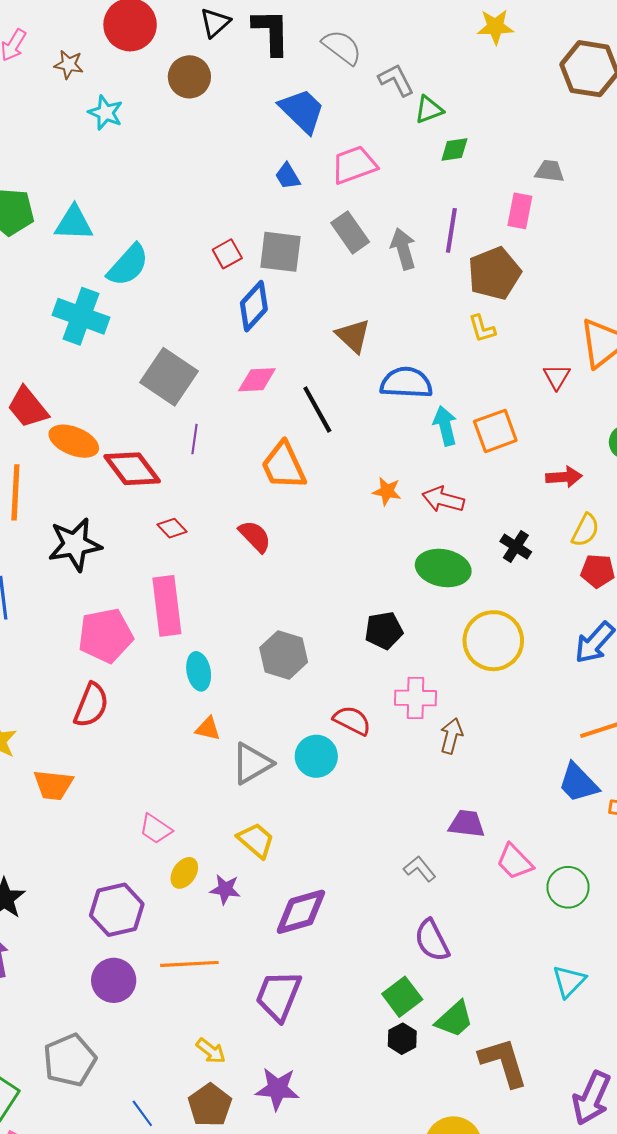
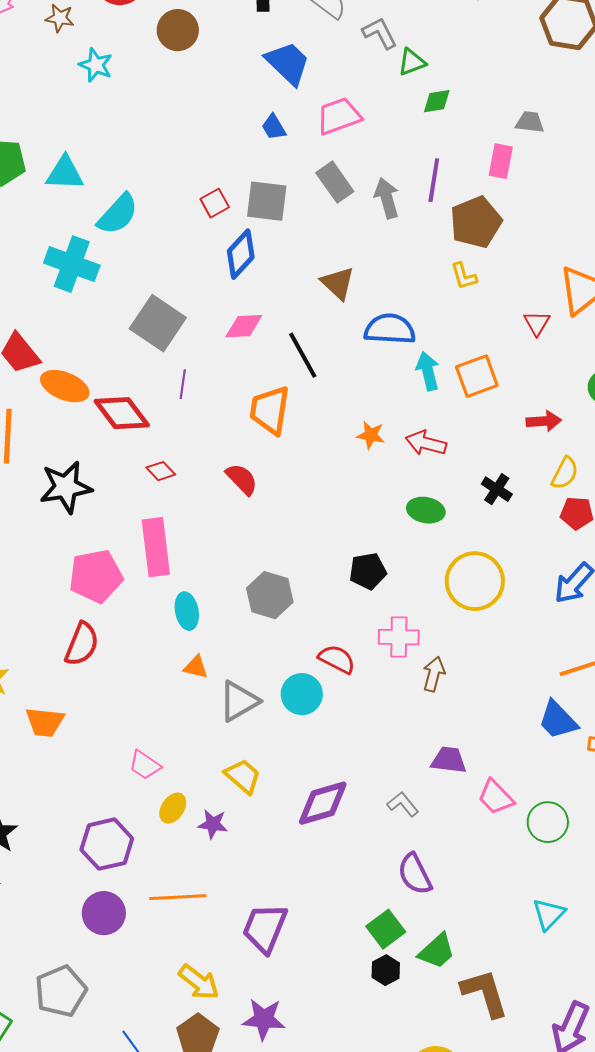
orange trapezoid: (284, 466) -> (270, 410), turned 34
green ellipse: (443, 568) -> (426, 510), size x0.7
purple diamond: (301, 912) -> (323, 803), moved
yellow arrow: (211, 1051) -> (199, 982), size x1.4

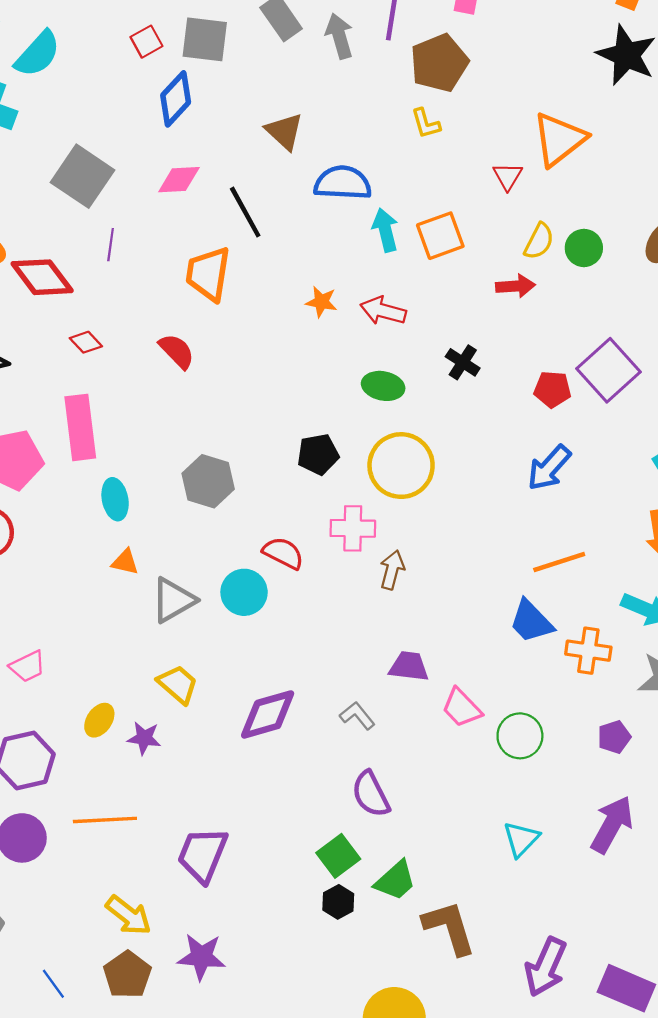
yellow semicircle: (565, 473) -> (539, 241), moved
yellow circle: (475, 581) -> (401, 466), moved
pink trapezoid: (145, 765) -> (28, 666), moved, turned -60

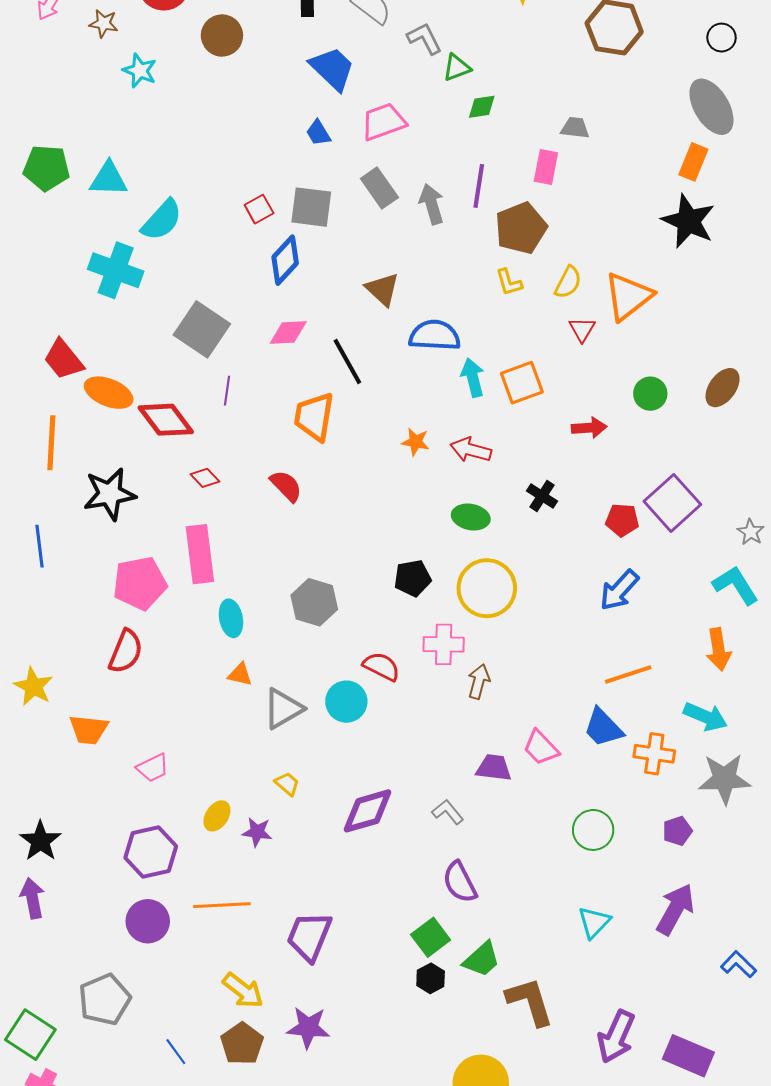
yellow semicircle: (539, 241) -> (568, 282), moved
yellow trapezoid: (178, 684) -> (287, 784), size x0.7
pink trapezoid: (462, 708) -> (541, 748), moved

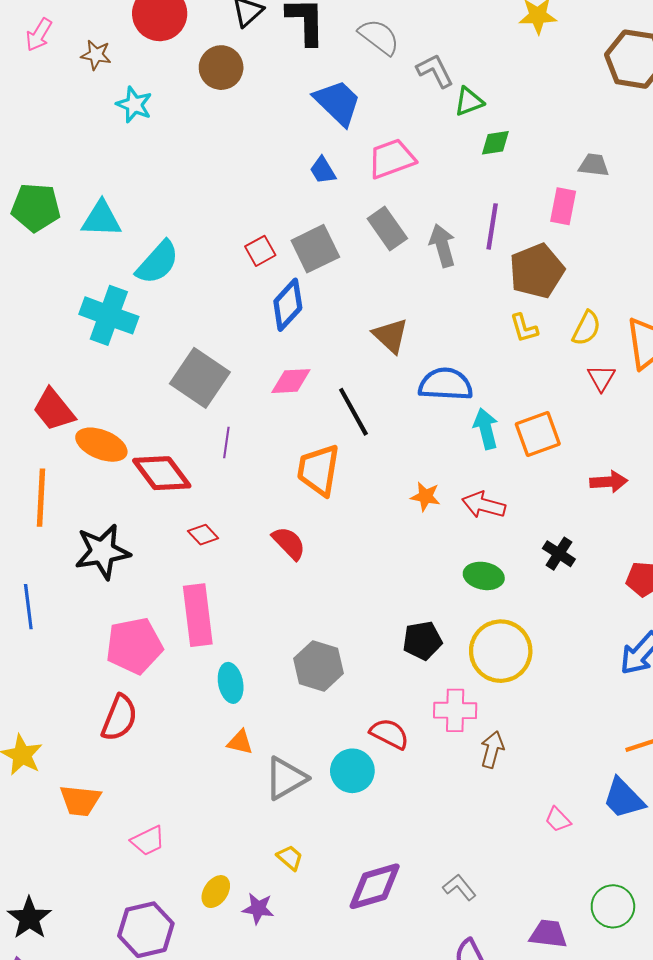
gray square: (311, 207) -> (315, 249), turned -33
pink trapezoid: (541, 748) -> (558, 820), size x0.7
purple trapezoid: (494, 768) -> (548, 934), moved

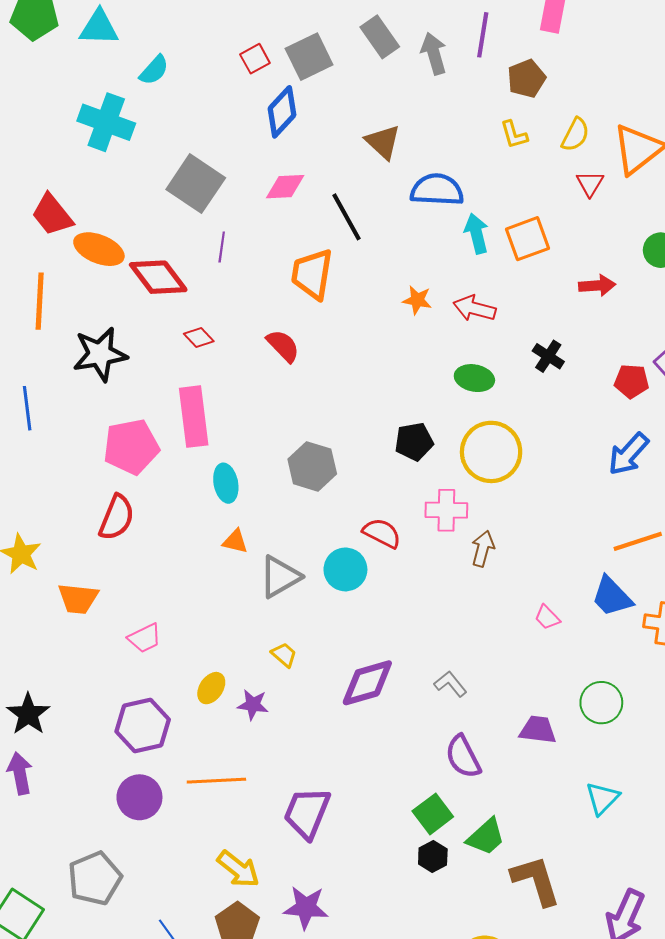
cyan semicircle: (158, 262) -> (154, 70), size x0.7
brown pentagon: (537, 271) -> (526, 78), size x0.7

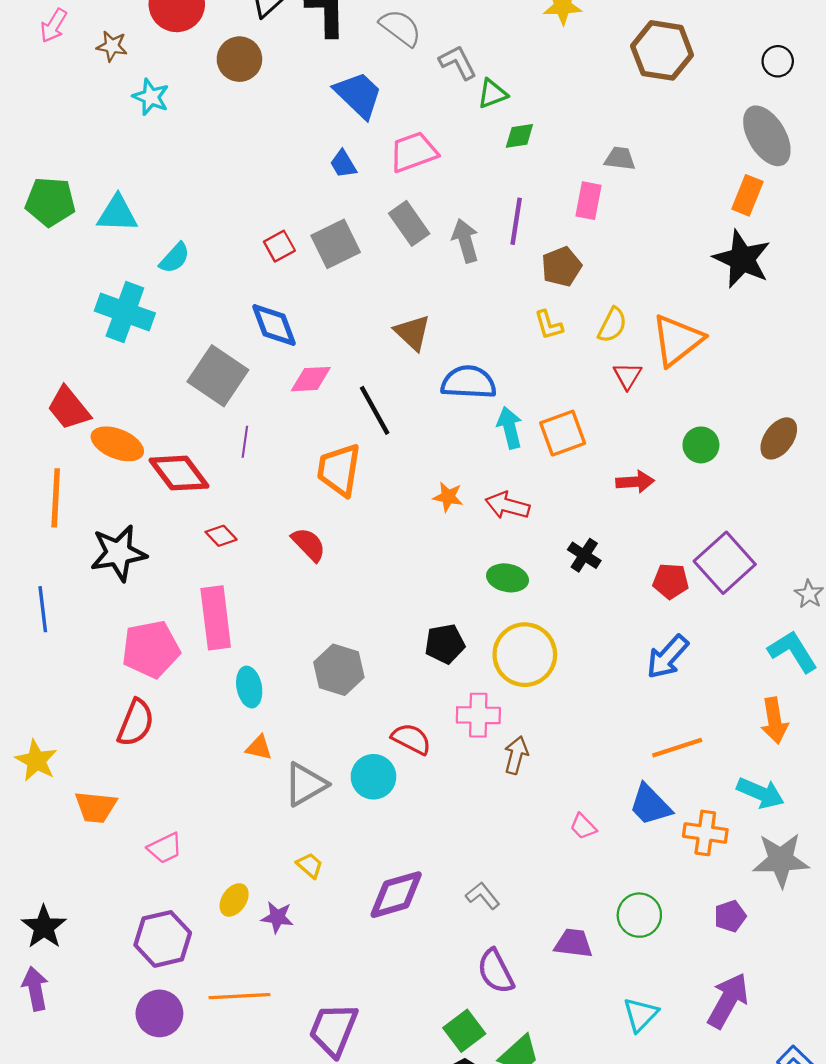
blue diamond: (282, 112) -> (274, 325), moved, turned -63

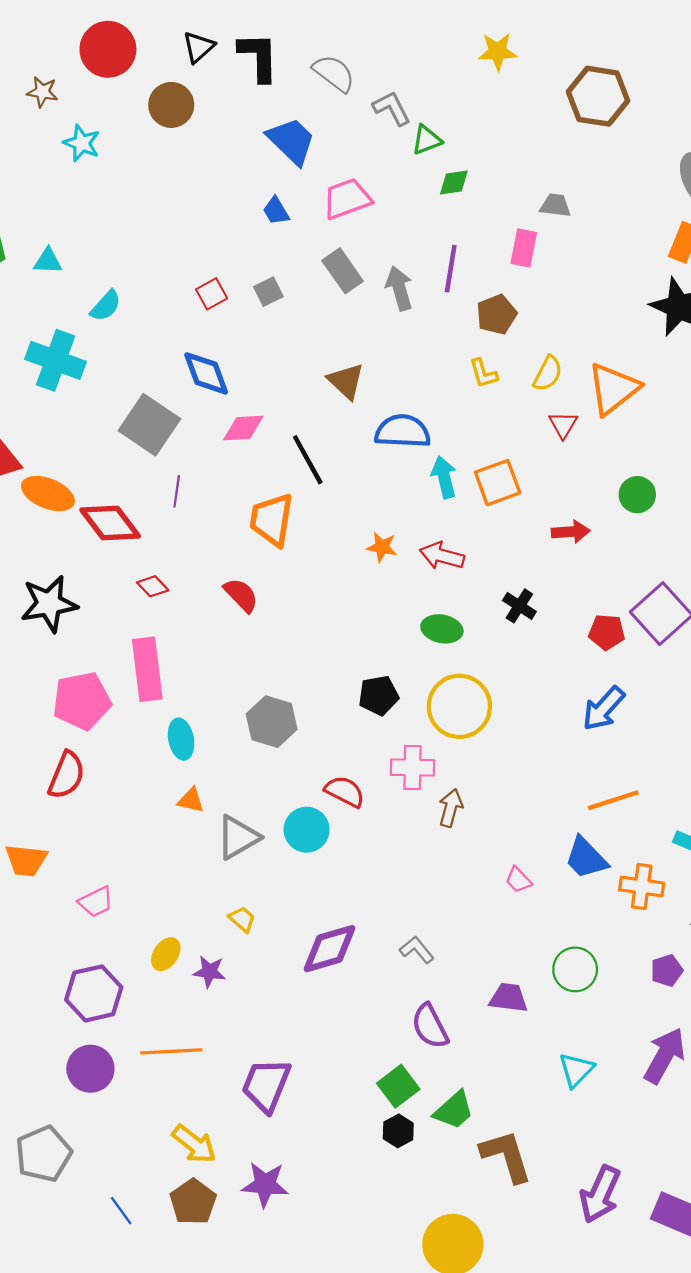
cyan triangle: (117, 214) -> (48, 261), size x0.7
gray square: (336, 244) -> (268, 292), size x0.6

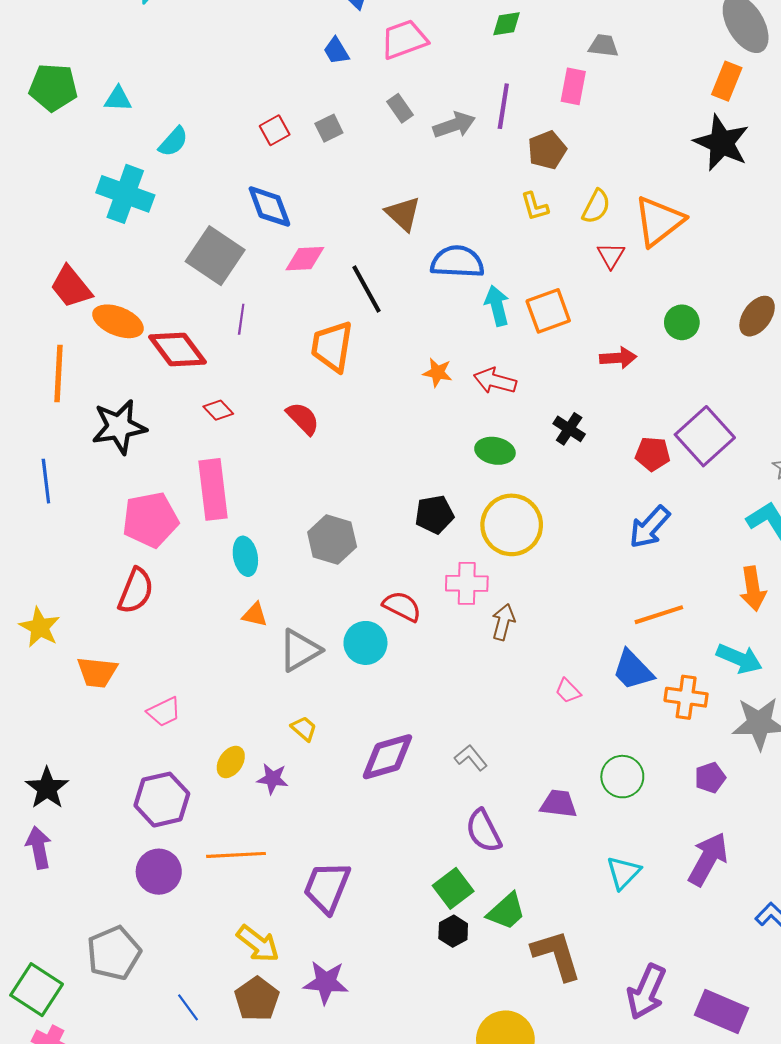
gray rectangle: (343, 271) -> (400, 108), size x0.7
gray arrow: (399, 288) -> (454, 125), turned 87

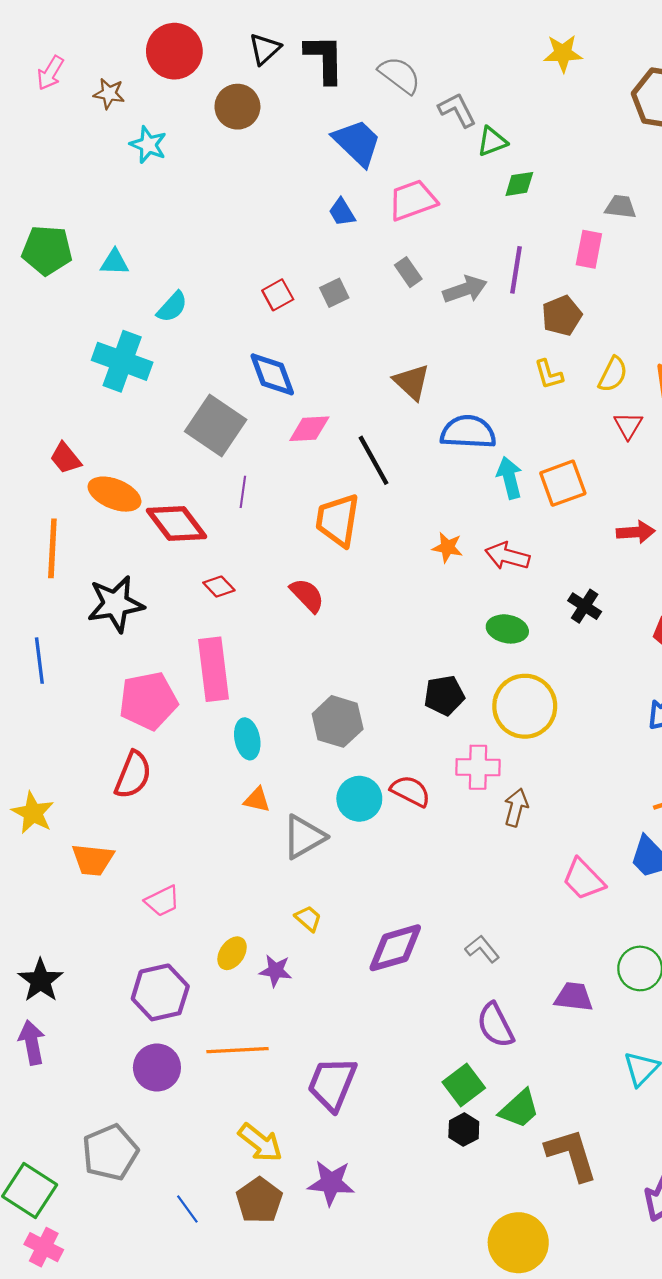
red trapezoid: (71, 287) -> (66, 458), size x0.7
cyan circle: (365, 643) -> (359, 799), moved
pink trapezoid: (568, 691) -> (584, 879), size x1.6

